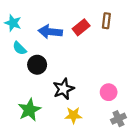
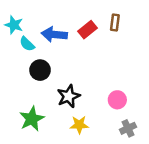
cyan semicircle: (20, 48) -> (27, 44), moved

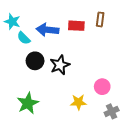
red rectangle: (88, 30) -> (76, 26), turned 42
black star: (69, 96) -> (60, 65), moved
yellow star: (79, 125) -> (78, 102), moved

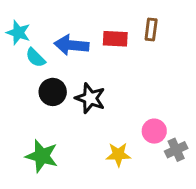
black star: (60, 65) -> (90, 98), turned -30
green star: (28, 103) -> (42, 156), turned -30
gray cross: (112, 111) -> (176, 150), moved

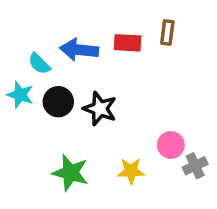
cyan star: (18, 33) -> (20, 95), moved
green star: (42, 156) -> (70, 173), moved

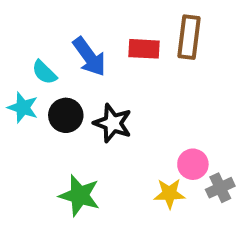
brown rectangle: (167, 32) -> (189, 37), size x1.5
blue arrow: (79, 50) -> (89, 57), turned -132
yellow star: (131, 171) -> (169, 194), moved

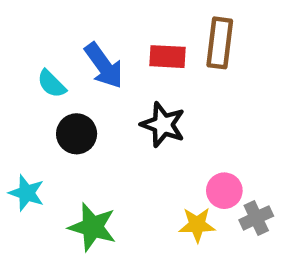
cyan star: (23, 108) -> (27, 193), moved
black star: (113, 123) -> (163, 125), moved

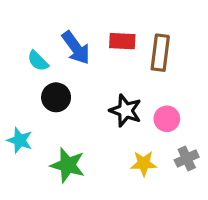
brown rectangle: (220, 43) -> (160, 53), moved
black star: (163, 125) -> (125, 111), moved
pink circle: (224, 191) -> (167, 119), moved

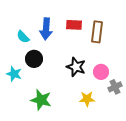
blue arrow: (76, 48) -> (46, 29), turned 40
cyan star: (20, 140) -> (14, 74), moved
gray cross: (187, 158) -> (115, 87), moved

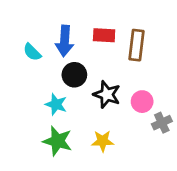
black circle: (34, 59) -> (74, 75), moved
cyan star: (14, 74) -> (56, 104), moved
yellow star: (87, 99) -> (103, 141), moved

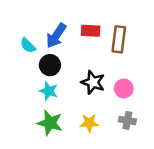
blue arrow: (65, 41) -> (56, 36), turned 30
black circle: (74, 75) -> (50, 65), moved
gray cross: (162, 123) -> (127, 120), moved, turned 35

